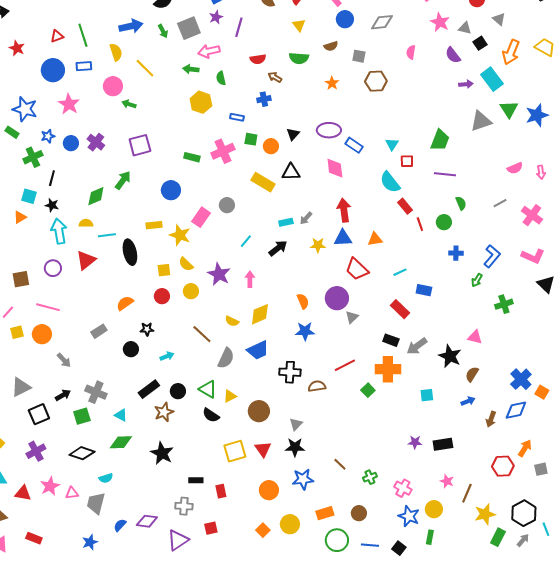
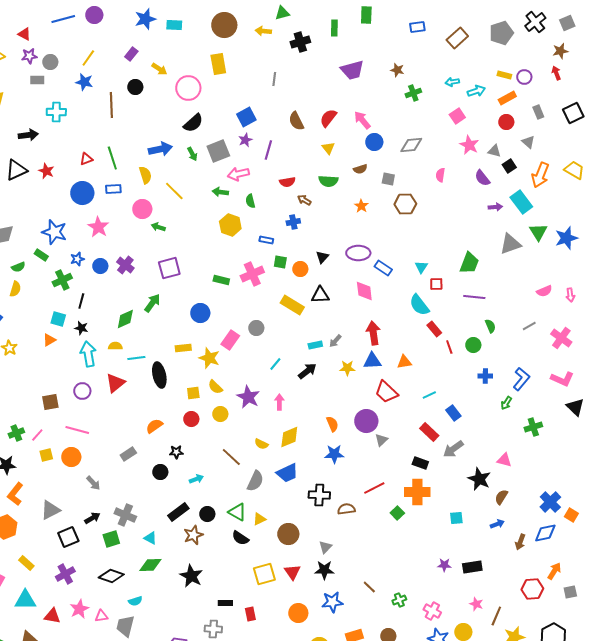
blue rectangle: (424, 290) -> (453, 413), turned 42
gray arrow: (417, 346) -> (453, 449), moved

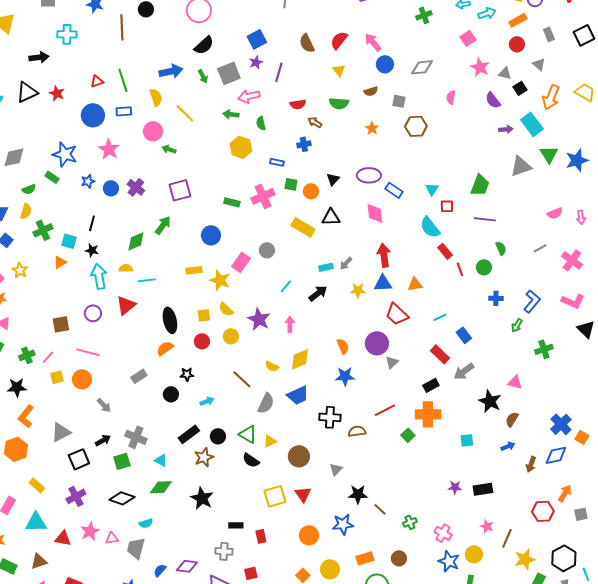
green cross: (62, 280) -> (43, 230), moved
black ellipse: (159, 375) -> (170, 320), moved
black rectangle: (420, 463) -> (431, 385), turned -49
black star: (324, 570) -> (358, 494), moved

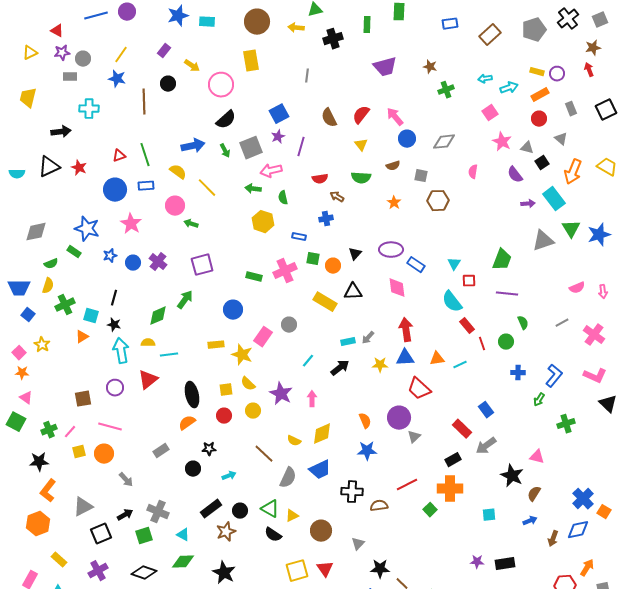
yellow semicircle: (156, 97) -> (178, 172), turned -36
cyan line: (440, 317) -> (460, 365), moved

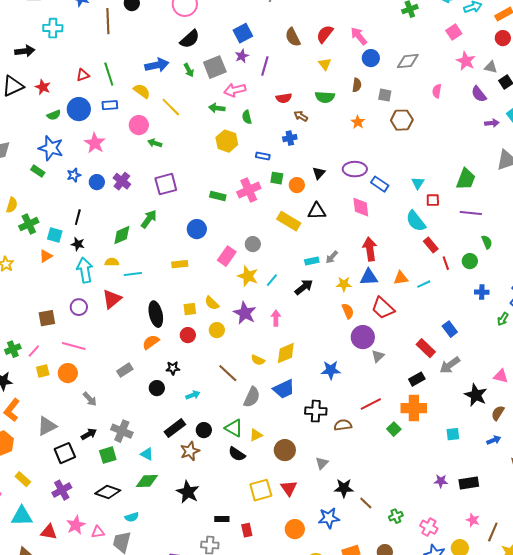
brown semicircle: (393, 166) -> (357, 85), turned -64
green semicircle: (51, 264) -> (54, 115), moved
yellow star: (242, 355) -> (248, 276), moved
orange semicircle: (365, 421) -> (348, 311), moved

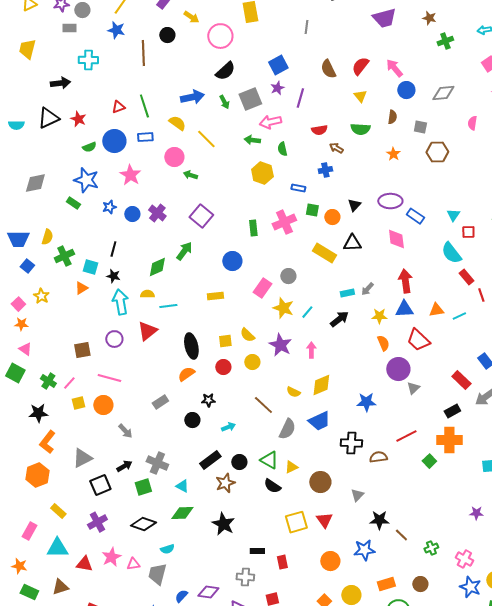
purple square: (166, 184) -> (201, 216), turned -35
green rectangle: (218, 196) -> (253, 228), turned 70
green cross: (13, 349) -> (48, 381), turned -35

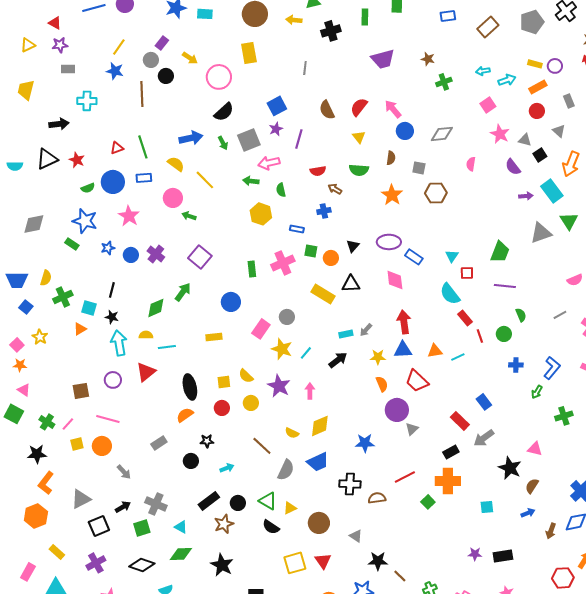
gray circle: (82, 10) -> (151, 60), moved
orange star: (393, 154) -> (392, 195), size x1.5
gray triangle: (357, 495) -> (356, 536), turned -40

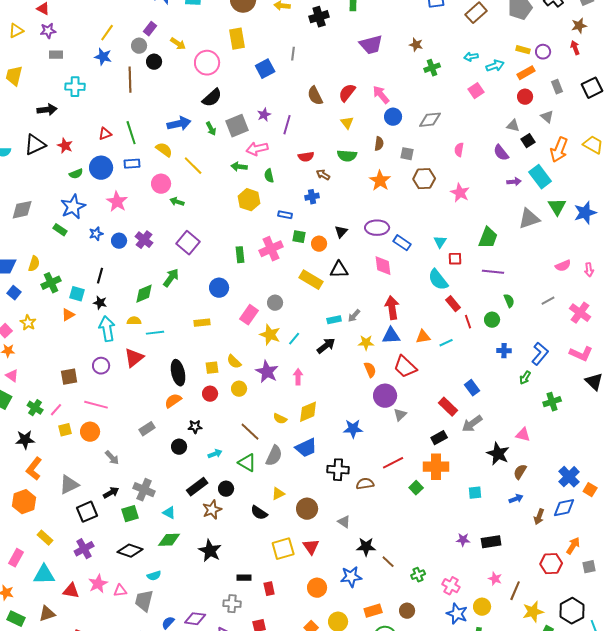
blue square: (277, 106) -> (265, 69), moved
pink star: (500, 134) -> (460, 193), moved
blue star: (85, 221) -> (73, 207), turned 30
green triangle: (268, 501) -> (247, 463), moved

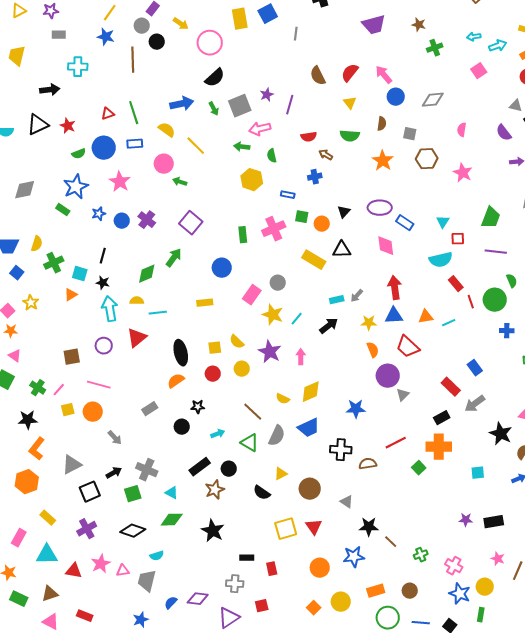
blue square: (265, 69) -> (268, 14), moved
cyan semicircle: (438, 280) -> (441, 260), turned -65
green circle: (492, 320) -> (495, 300), size x1.5

